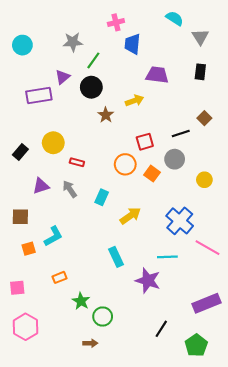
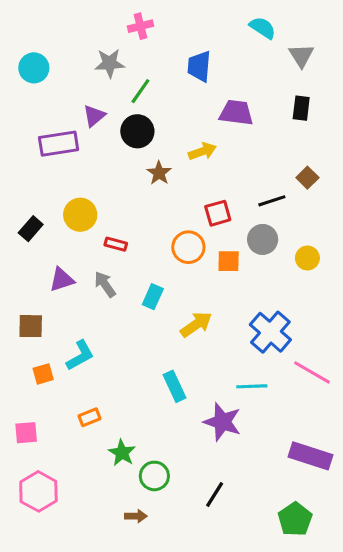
pink cross: (116, 22) -> (140, 26), moved
orange square: (152, 174) -> (229, 261), turned -35
yellow circle: (204, 180) -> (307, 258), moved
purple rectangle: (206, 303) -> (311, 456), turned 40
black line: (161, 329) -> (215, 495), moved

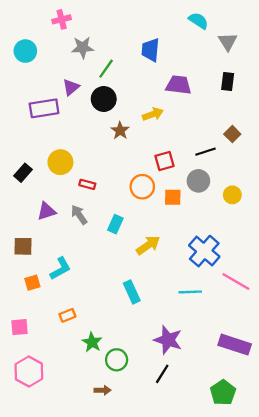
pink cross: (140, 26) -> (62, 19), moved
purple star: (222, 422) -> (168, 340), moved

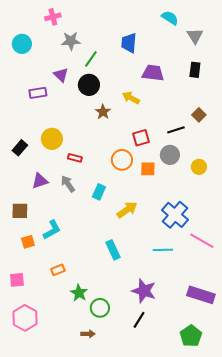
purple triangle: (71, 87) -> (61, 75), turned -35
purple rectangle: (44, 108) -> (38, 93), size x0.7
yellow arrow: (153, 114) -> (131, 98), turned -132

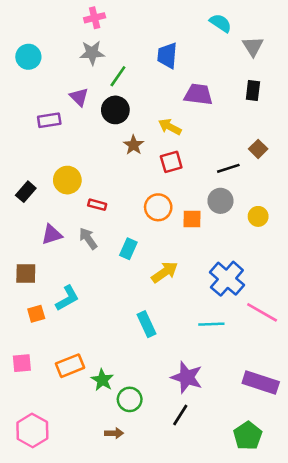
pink cross: (53, 17) -> (95, 18), moved
red square: (141, 138) -> (171, 162), moved
orange rectangle: (58, 270) -> (70, 366), moved, size x1.5
pink hexagon: (25, 318) -> (32, 431), moved

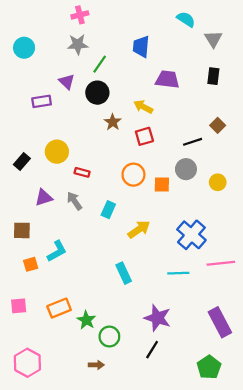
pink line: (262, 312) -> (221, 263), turned -36
purple rectangle: (261, 383) -> (220, 322), turned 44

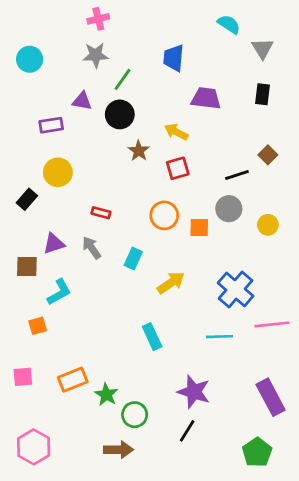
purple triangle: (67, 82) -> (82, 101), turned -35
yellow circle: (57, 152) -> (58, 172), moved
brown square: (22, 230) -> (27, 267), moved
cyan L-shape: (57, 251) -> (59, 292), moved
brown arrow: (96, 365) -> (118, 450), size x1.5

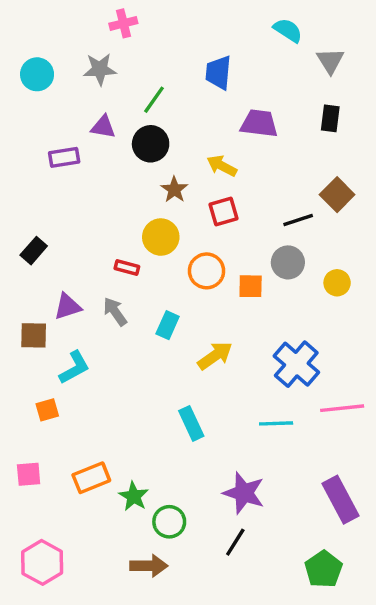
gray star: (96, 55) -> (100, 69), moved
brown square: (268, 155) -> (337, 195), size x1.4
yellow circle: (58, 172) -> (161, 237), moved

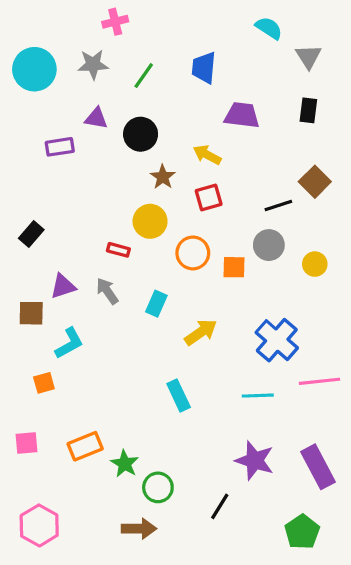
cyan circle: (37, 74) -> (34, 69), size x1.4
green line: (154, 100) -> (144, 76), moved
purple star: (244, 493) -> (255, 460), moved

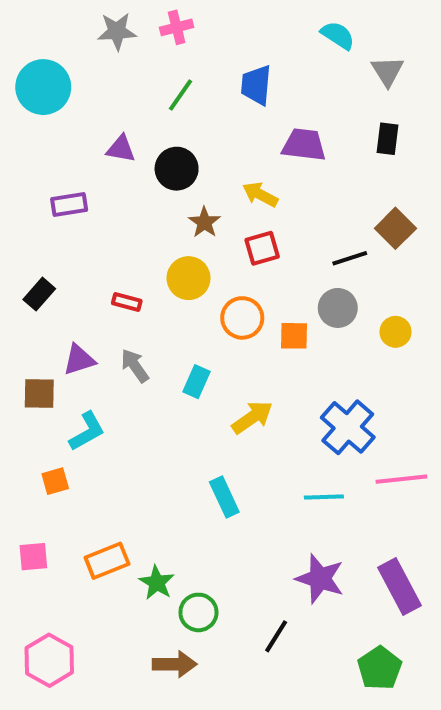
pink cross: (115, 22) -> (177, 27), moved
gray star: (93, 64) -> (117, 31), moved
purple rectangle: (60, 147) -> (69, 204), moved
red rectangle: (118, 250) -> (127, 302), moved

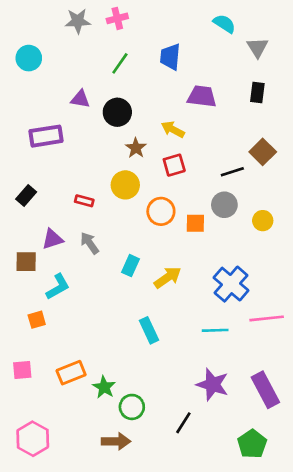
cyan circle: (43, 87) -> (29, 58), size x0.7
purple rectangle: (69, 204) -> (46, 136), size x1.4
cyan rectangle: (196, 382) -> (131, 266), moved

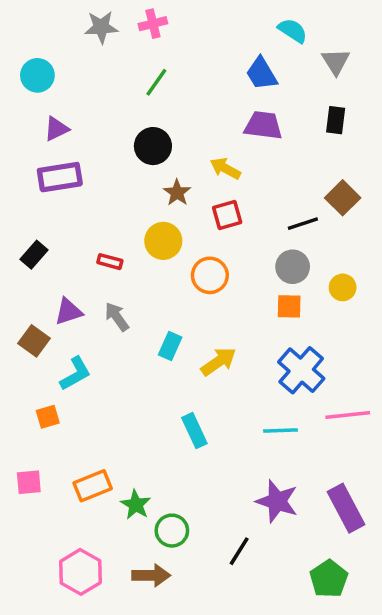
blue trapezoid: (170, 57) -> (262, 74), moved, turned -36
purple triangle: (80, 99) -> (56, 129), moved, turned -36
orange square: (195, 223) -> (289, 306), moved
brown square: (26, 262) -> (34, 341), turned 35
pink hexagon: (33, 439) -> (81, 572), moved

